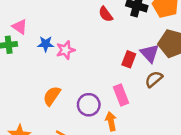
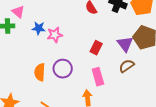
red rectangle: (129, 59) -> (96, 48), moved
orange semicircle: (52, 96) -> (40, 72), turned -36
purple circle: (89, 105) -> (63, 69), moved

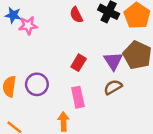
blue star: (39, 28) -> (13, 15), moved
pink star: (55, 35) -> (28, 25), moved

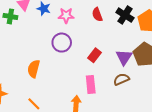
pink star: (28, 25) -> (66, 16), moved
purple circle: (37, 84) -> (62, 43), moved

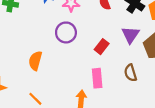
purple triangle: (124, 57) -> (130, 35), moved
brown semicircle: (121, 79) -> (131, 73), turned -84

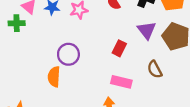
purple circle: (66, 32) -> (68, 54), moved
pink rectangle: (97, 78) -> (121, 82), turned -60

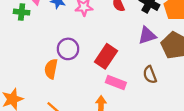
purple triangle: (147, 30) -> (147, 36), turned 42
red rectangle: (119, 48) -> (106, 56), moved, size x1.5

